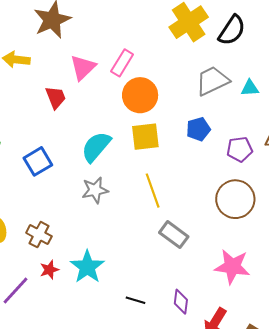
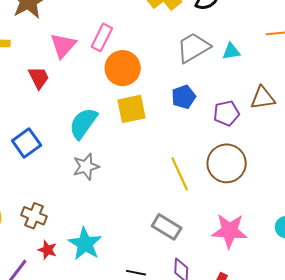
yellow line: (153, 191) -> (180, 174), moved
gray rectangle: (174, 235) -> (167, 227), moved
red star: (49, 270) -> (47, 250), turned -30

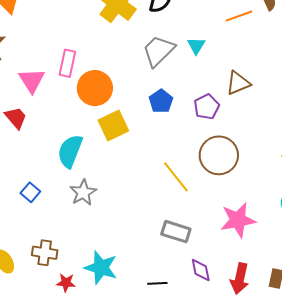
cyan triangle: (231, 51) -> (196, 46), turned -36
blue square: (27, 143) -> (30, 192), moved, size x0.7

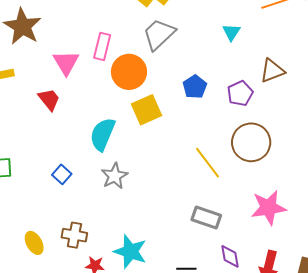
gray trapezoid: (159, 51) -> (159, 34), moved

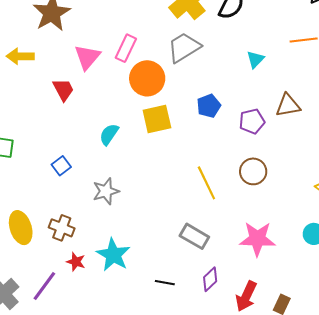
cyan semicircle: (102, 134) -> (109, 134), size x0.7
brown circle: (251, 142) -> (253, 171), size x0.7
gray star: (114, 176) -> (106, 191), moved
yellow ellipse: (34, 243) -> (21, 228), size x1.4
purple diamond: (230, 256) -> (210, 279), turned 45

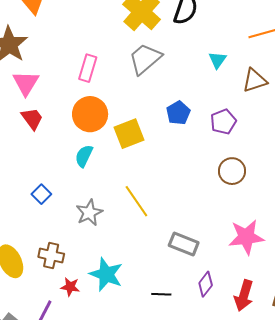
pink triangle: (87, 57) -> (26, 83), moved
orange circle: (147, 78) -> (90, 114), moved
brown triangle: (288, 105) -> (255, 81), moved
yellow line: (206, 183) -> (136, 201), moved

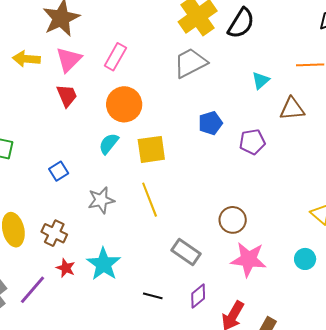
pink rectangle: (88, 68) -> (115, 57), moved
yellow square: (129, 134) -> (151, 149), moved
brown circle: (232, 171) -> (233, 220), moved

